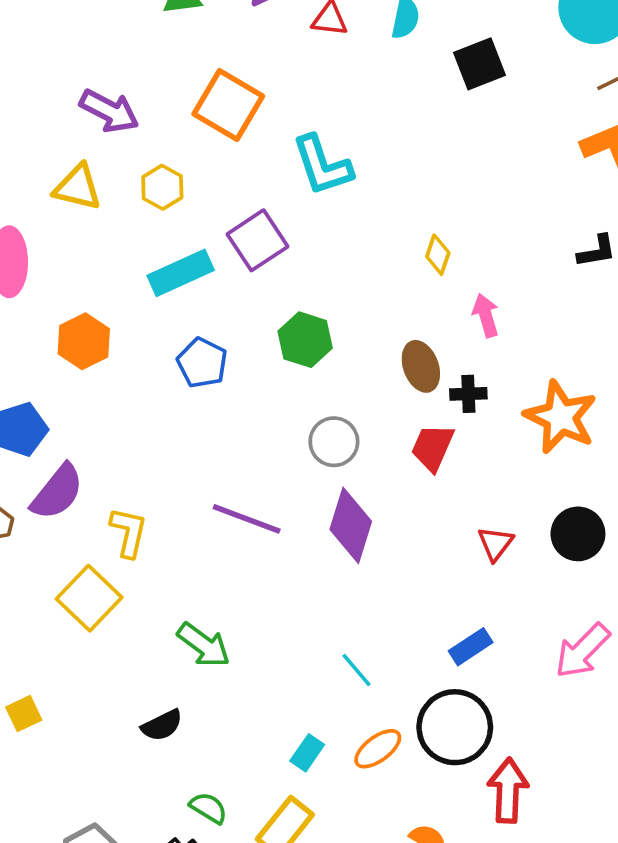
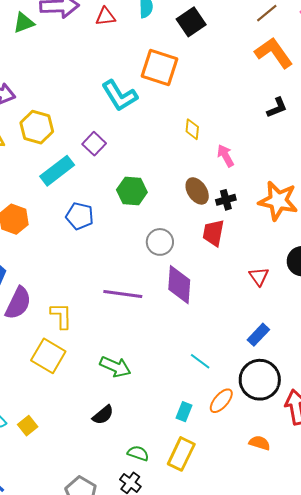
orange square: (228, 105) -> (160, 67), moved
yellow hexagon: (162, 187) -> (37, 127), size x1.4
purple square: (257, 240) -> (94, 144), size x0.7

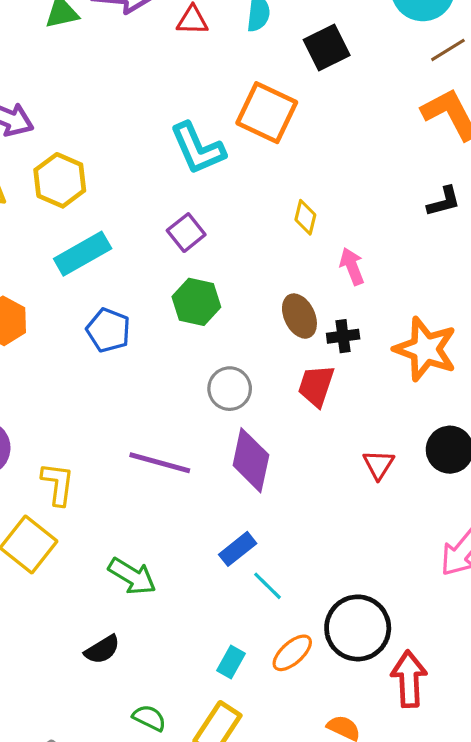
purple square: (94, 144) -> (186, 233), moved
blue rectangle: (258, 335) -> (238, 549), moved

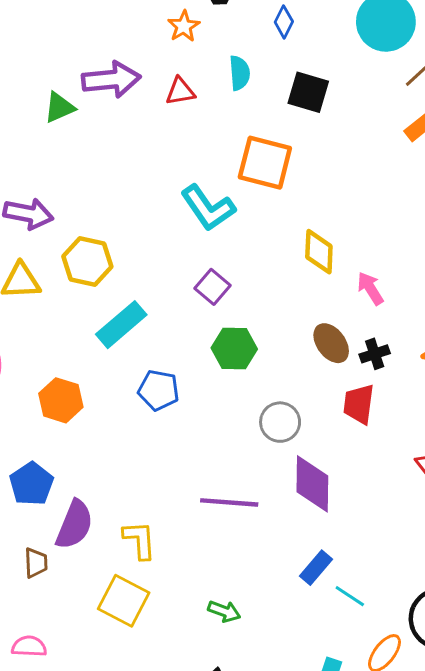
black square: (327, 47) -> (308, 92), turned -36
yellow diamond: (305, 217) -> (319, 252), size x1.4
green arrow: (132, 576) -> (224, 611), size x0.7

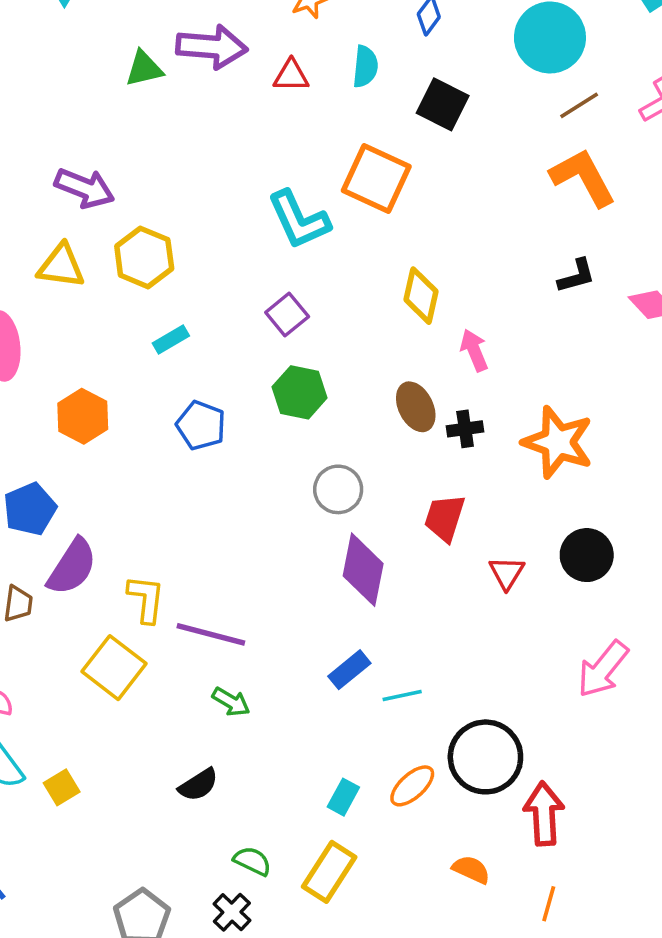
cyan rectangle: (121, 325) -> (171, 340), size x0.6
red trapezoid: (359, 404) -> (445, 518), moved
purple line: (229, 502) -> (211, 634), moved
cyan line: (350, 596) -> (402, 696), moved, turned -56

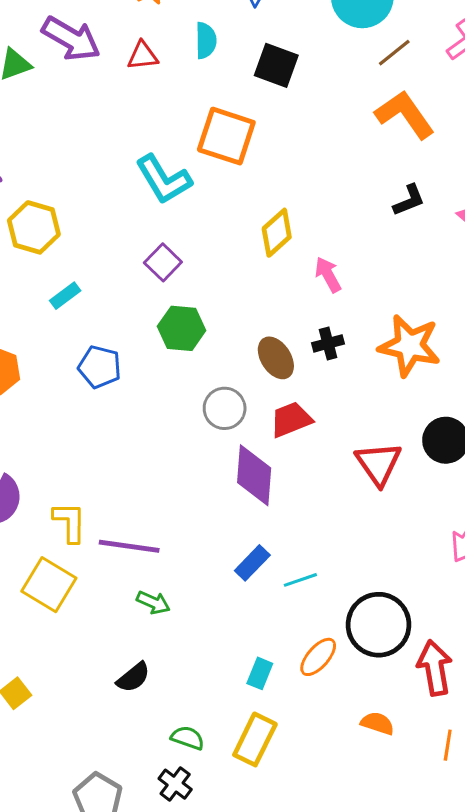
purple arrow: (212, 47) -> (71, 39), turned 32
yellow diamond: (421, 296) -> (277, 233), turned 42
brown ellipse: (416, 407) -> (276, 358), moved
red trapezoid: (445, 518) -> (291, 419), moved, turned 57
red triangle: (507, 573) -> (378, 464), size x1.5

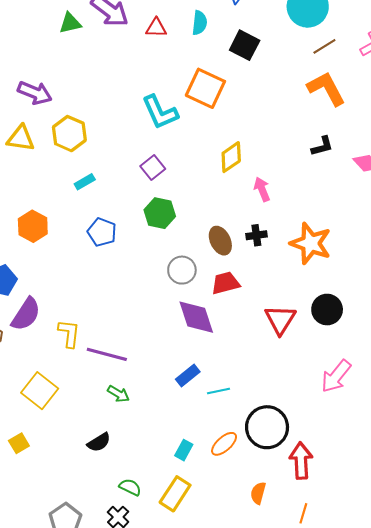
purple diamond: (254, 475) -> (196, 317), turned -30
yellow square: (49, 585) -> (40, 391), moved
orange semicircle: (377, 723) -> (258, 493), turned -100

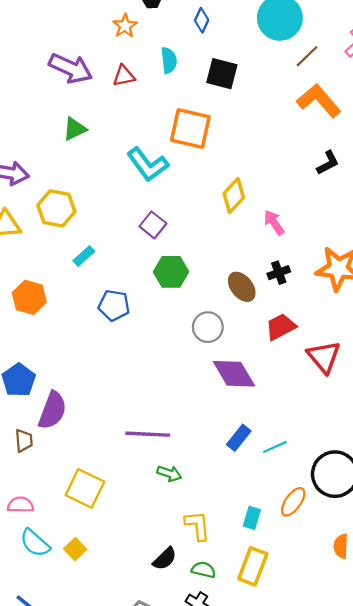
green triangle: (70, 23) -> (75, 129), moved
orange hexagon: (33, 226) -> (29, 297), moved
red trapezoid: (225, 283) -> (281, 327), moved
yellow L-shape: (69, 333) -> (197, 526), moved
black semicircle: (99, 442) -> (165, 559), moved

